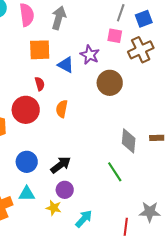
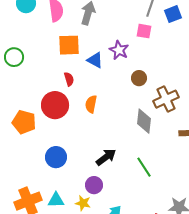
brown cross: (141, 50) -> (166, 99), moved
brown circle: (110, 83) -> (139, 78), size x0.6
gray diamond: (129, 141) -> (144, 121), moved
black arrow: (61, 165) -> (106, 157), moved
cyan triangle: (27, 194) -> (56, 200), moved

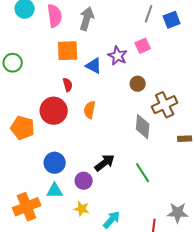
pink square: (144, 31) -> (143, 46), moved, turned -35
purple circle: (94, 185) -> (84, 181), moved
cyan triangle: (56, 200) -> (55, 191), moved

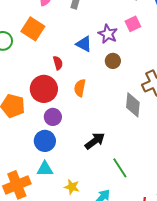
orange square: (68, 51) -> (33, 29), moved, turned 35
brown circle: (138, 84) -> (113, 61), moved
green line: (143, 173) -> (120, 168), moved
purple circle: (84, 181) -> (53, 117), moved

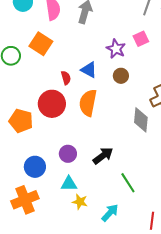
blue triangle: (84, 44) -> (89, 70), moved
orange semicircle: (80, 88) -> (88, 103), size x1.5
purple circle: (53, 117) -> (68, 154), moved
blue circle: (45, 141) -> (35, 167), moved
cyan triangle: (45, 169) -> (69, 184), moved

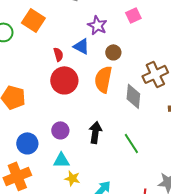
purple star: (116, 49) -> (97, 25), moved
orange semicircle: (88, 103) -> (103, 79), moved
red circle: (52, 104) -> (64, 80), moved
black arrow: (103, 156) -> (95, 132), turned -45
green line: (128, 183) -> (131, 143), moved

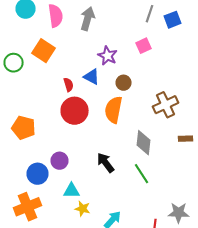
gray diamond: (133, 96) -> (144, 143), moved
purple circle: (60, 130) -> (60, 161), moved
black arrow: (95, 132) -> (106, 163), turned -45

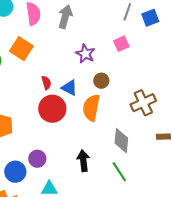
blue triangle: (92, 77) -> (69, 88), moved
black arrow: (106, 163) -> (83, 161), turned 30

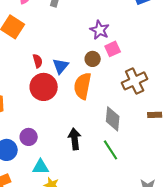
pink square: (121, 44) -> (113, 49), moved
purple star: (85, 54) -> (100, 30), moved
blue triangle: (69, 88) -> (61, 66), turned 42

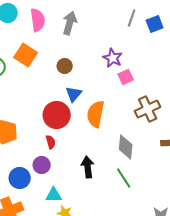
brown circle: (93, 59) -> (65, 66), moved
red semicircle: (38, 61) -> (51, 142), moved

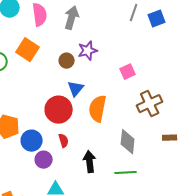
purple star: (113, 58) -> (88, 51), moved, turned 30
red semicircle: (51, 142) -> (64, 141), moved
blue circle: (20, 178) -> (32, 141), moved
green line: (124, 178) -> (126, 173), turned -60

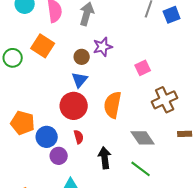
blue triangle: (76, 89) -> (80, 80), moved
gray diamond: (128, 142) -> (143, 138), turned -40
green line: (126, 173) -> (141, 169), turned 40

